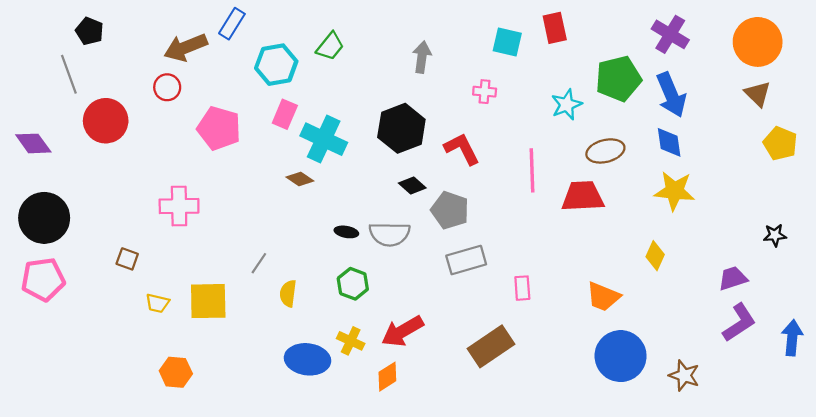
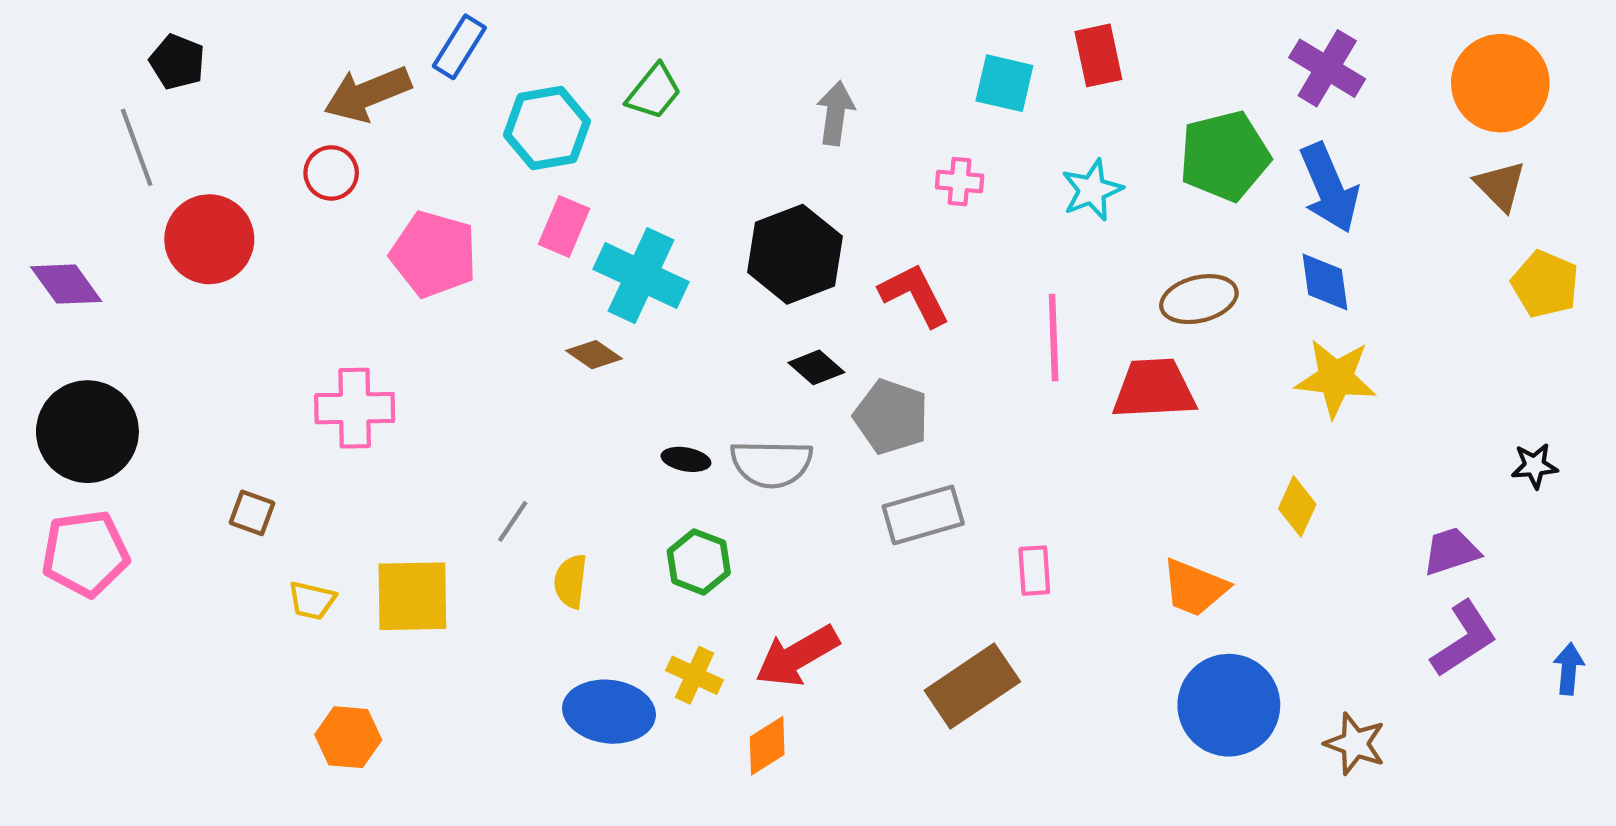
cyan star: (567, 105) -> (1092, 190), moved
blue arrow: (792, 338) -> (1569, 669), size x0.7

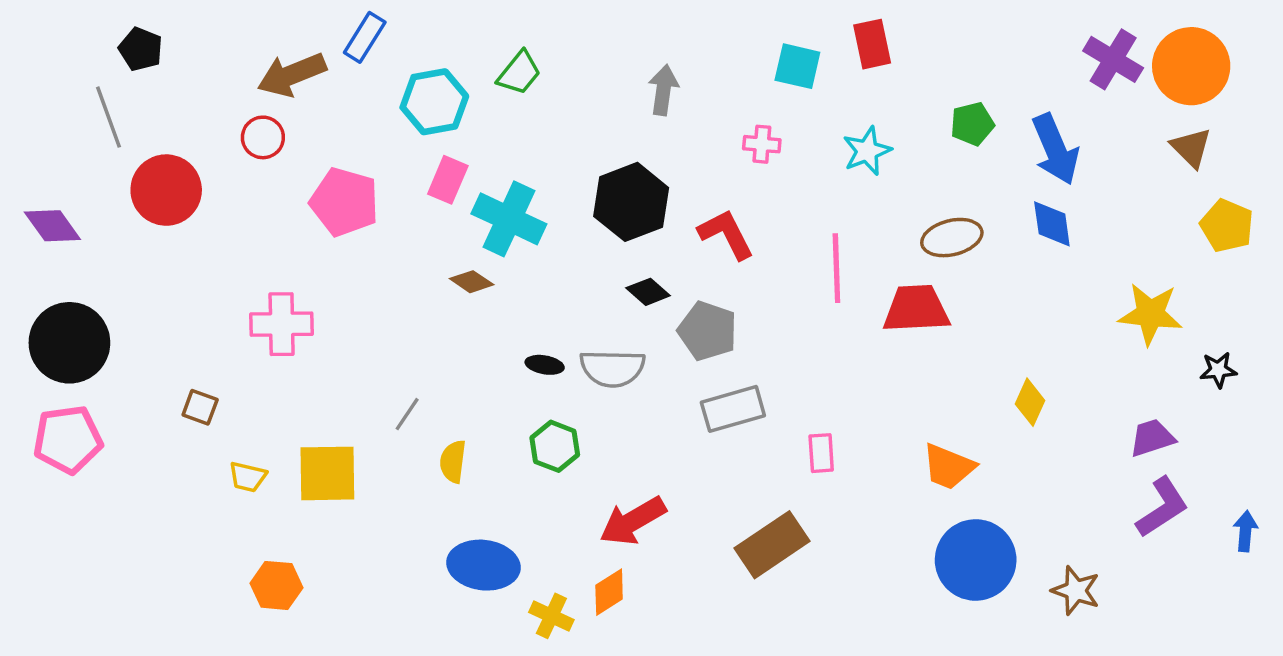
purple cross: (1327, 68) -> (1113, 59), moved
green pentagon: (1225, 156) -> (972, 124), size x0.6
yellow star: (1336, 378) -> (1150, 314), moved
yellow cross: (694, 675) -> (551, 616), moved

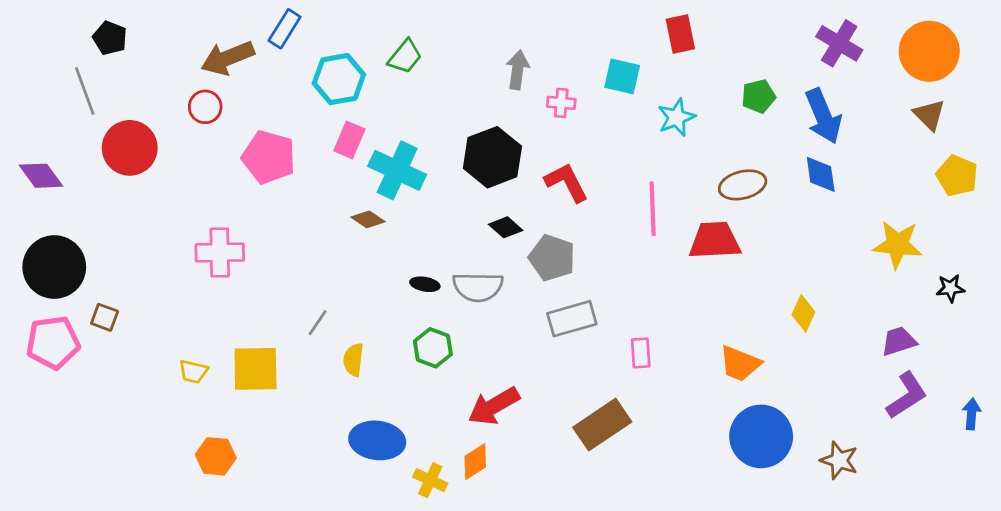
purple cross: (1113, 59) -> (839, 43), moved
cyan square: (797, 66) -> (622, 76), moved
pink cross: (762, 144) -> (561, 103), moved
brown square: (200, 407) -> (105, 317), moved

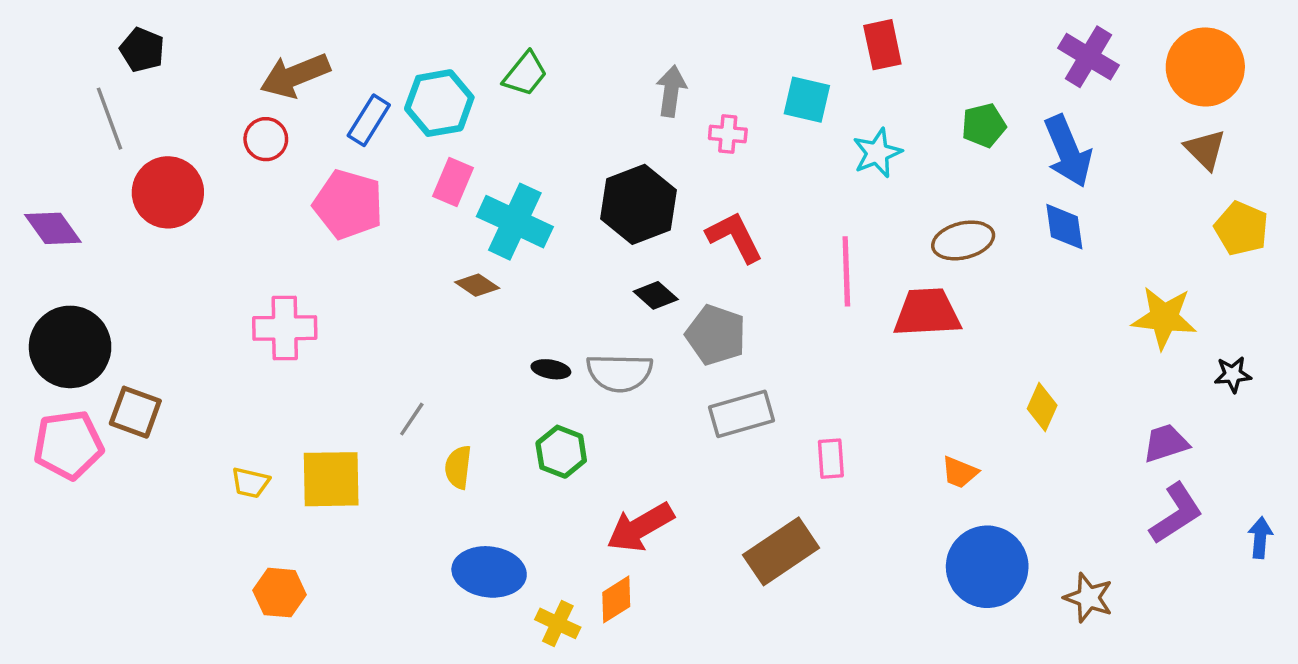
blue rectangle: (285, 29) -> (369, 120), moved
brown square: (105, 317) -> (135, 412), size x1.4
orange trapezoid: (740, 364) -> (960, 472), size x0.7

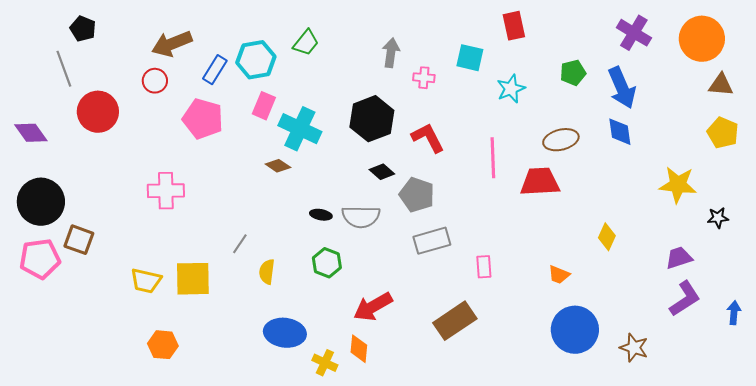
brown triangle: (1205, 149) -> (721, 85), moved, turned -40
yellow trapezoid: (250, 483) -> (146, 281), size x1.4
orange diamond: (616, 599) -> (359, 349), turned -52

